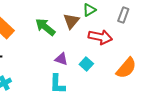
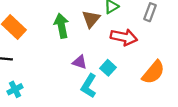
green arrow: (45, 27) -> (61, 26), turned 40
cyan L-shape: (57, 84) -> (89, 86), moved, turned 30

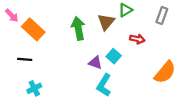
red arrow: (124, 37) -> (137, 39), size x0.6
cyan square: (108, 68) -> (114, 56), moved

